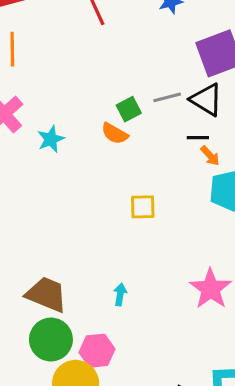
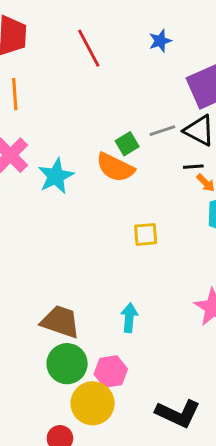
orange semicircle: (115, 134) -> (115, 167), size x1.5
cyan star: (51, 139) -> (56, 176), size x1.4
cyan arrow: (120, 294) -> (129, 318), size x1.4

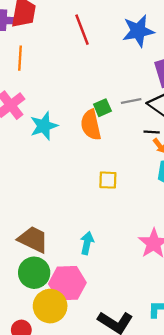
blue star: (160, 41) -> (138, 31), size x1.8
orange semicircle: (115, 167) -> (91, 125), turned 44
pink hexagon: (111, 372) -> (67, 283), size x1.4

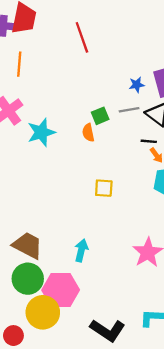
blue star: (138, 31) -> (137, 85), moved, size x0.5
orange semicircle: (91, 125) -> (88, 133), size x0.6

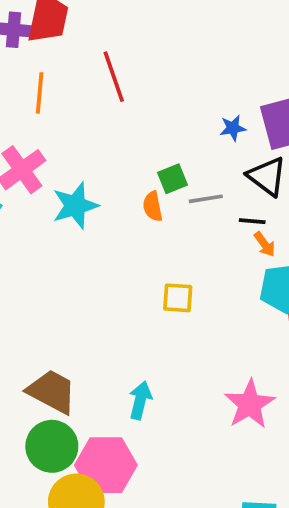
red line: (82, 37) -> (114, 77), moved
gray line: (129, 110) -> (206, 199), moved

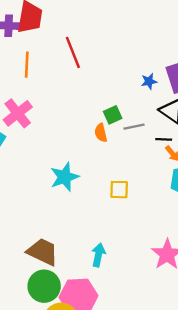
cyan star: (75, 206) -> (64, 177), moved

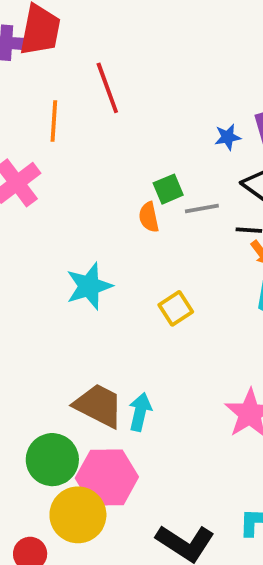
orange line: (27, 65) -> (54, 121), moved
yellow square: (119, 190) -> (176, 308), turned -36
brown trapezoid: (43, 252) -> (99, 405), moved

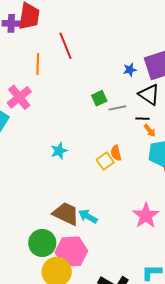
orange semicircle: (149, 217) -> (116, 153), moved
cyan star: (89, 286) -> (59, 151), size x0.7
cyan arrow: (140, 412) -> (88, 216), turned -72

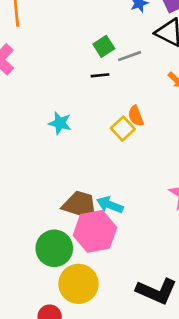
black line: (143, 119) -> (100, 75), moved
cyan star: (59, 151) -> (60, 123), turned -30
pink hexagon: (71, 252) -> (95, 231), moved

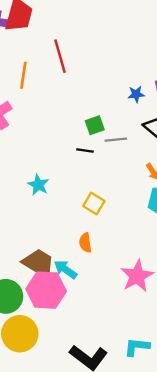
orange semicircle: (136, 116) -> (85, 243), moved
yellow square: (123, 129) -> (94, 204), turned -30

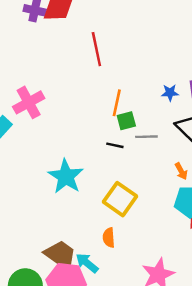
orange line: (23, 75) -> (117, 103), moved
cyan star: (38, 185) -> (66, 176), size x1.6
yellow square: (94, 204) -> (120, 199), size x1.5

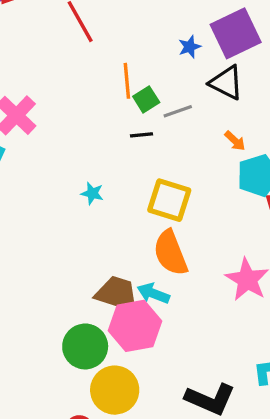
cyan star: (66, 176) -> (92, 193), size x0.5
orange semicircle: (109, 238) -> (170, 253), size x1.8

